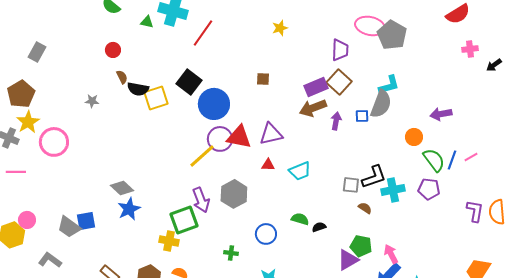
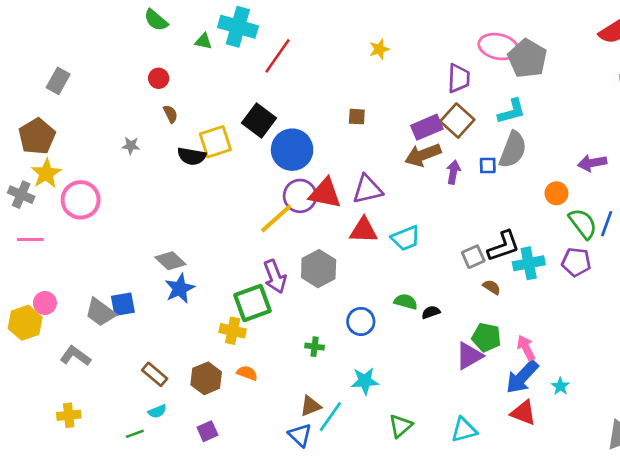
cyan L-shape: (389, 85) -> (511, 111), moved
black semicircle: (138, 89) -> (192, 156), moved
red triangle: (268, 165) -> (363, 230), size x1.6
gray square: (351, 185) -> (473, 257), turned -30

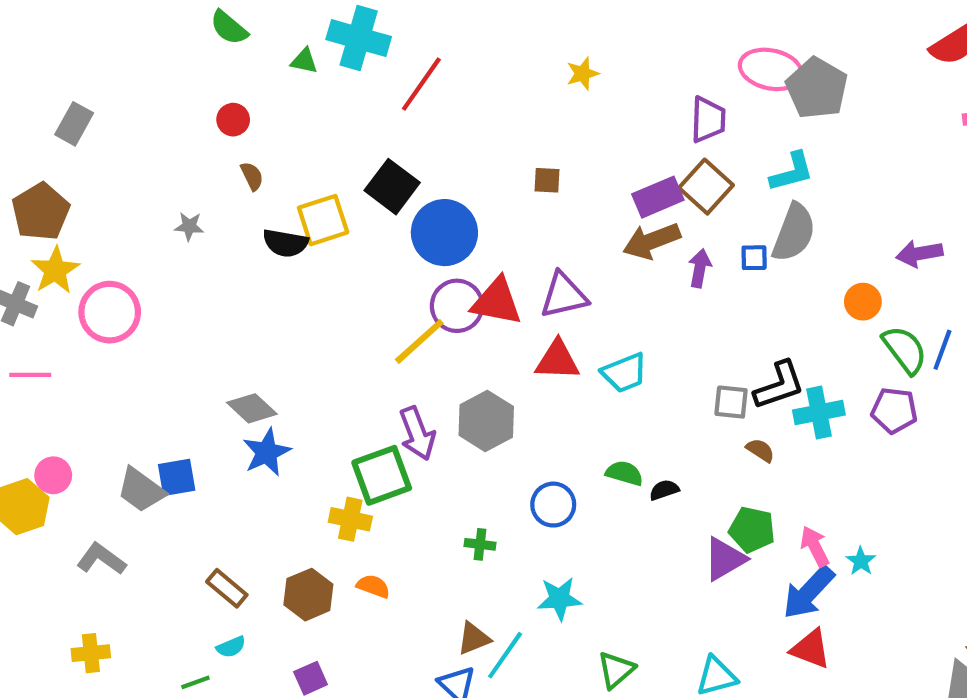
gray square: (473, 257) -> (731, 402), turned 30
cyan star: (560, 386) -> (861, 561), moved

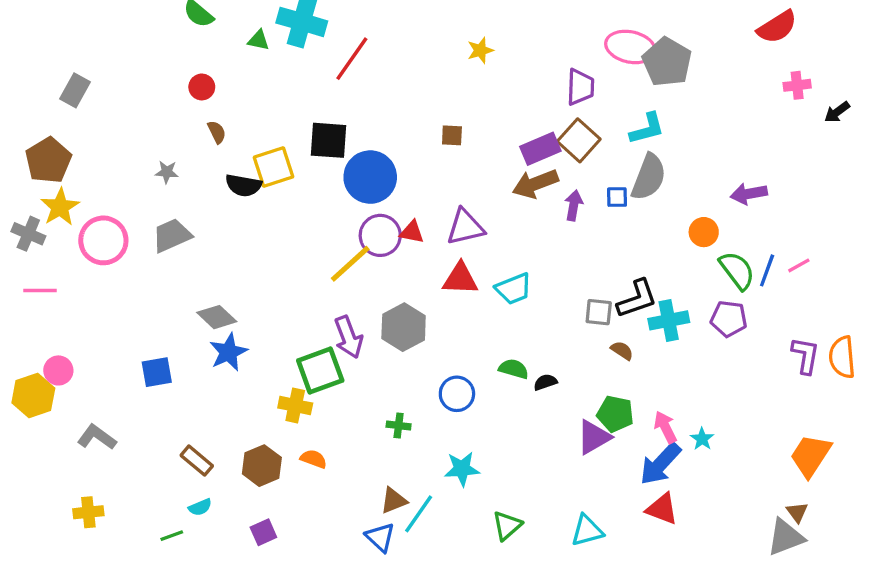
black square: (392, 187) -> (329, 140), turned -33
red triangle: (497, 302) -> (412, 232), size x0.6
gray trapezoid: (141, 490) -> (172, 235), moved, turned 120

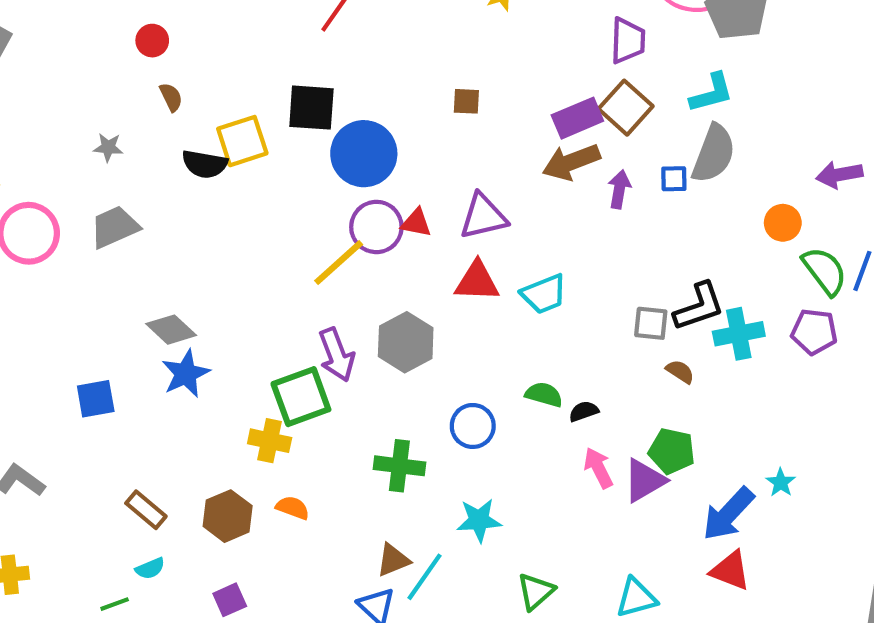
green cross: (399, 426) -> (399, 466), size x1.6
pink arrow: (665, 427) -> (598, 468), moved

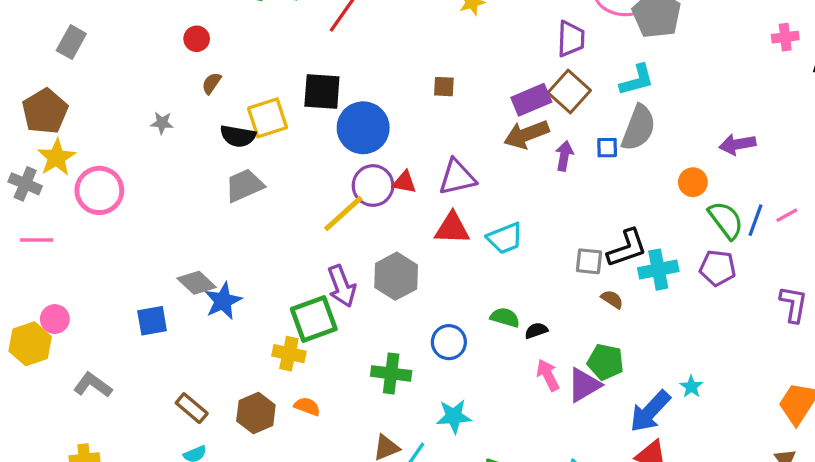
brown semicircle: (171, 97) -> (211, 83), turned -120
gray trapezoid: (115, 227) -> (244, 185), moved
gray diamond: (171, 330) -> (197, 283), moved

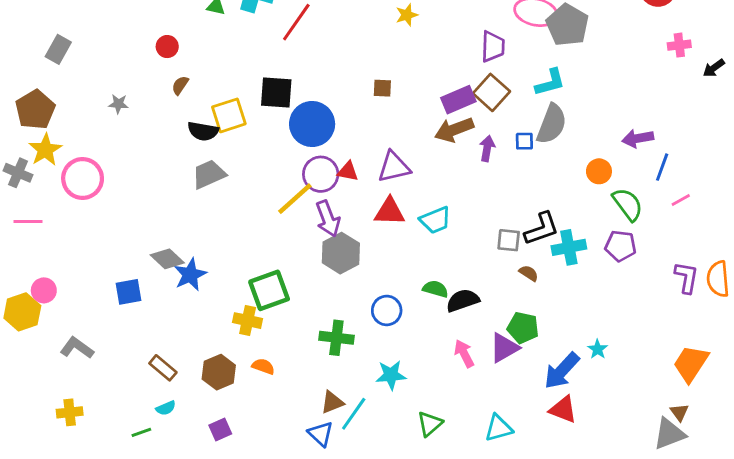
gray star: (162, 123) -> (118, 104), moved
blue line: (756, 220) -> (662, 167), moved
purple arrow: (342, 286) -> (328, 219), moved
black semicircle: (536, 331) -> (463, 300), size x1.6
pink arrow: (548, 375) -> (464, 354), moved

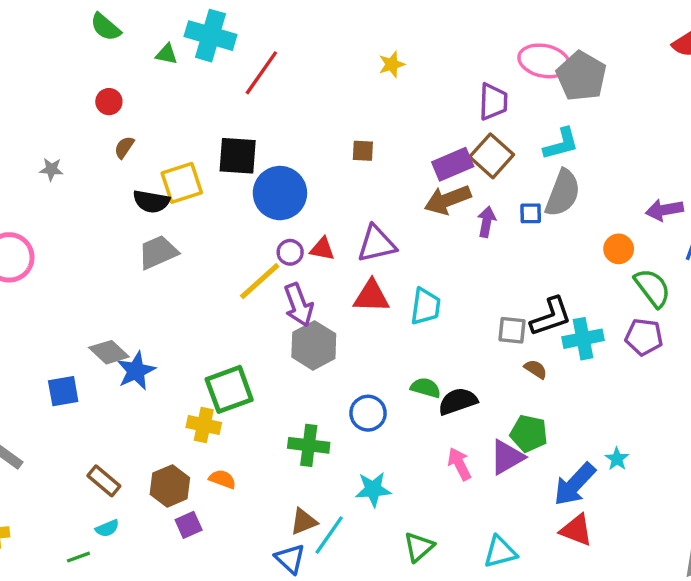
purple circle: (321, 174) -> (290, 252), size x0.6
cyan trapezoid: (435, 220) -> (426, 306), turned -60
purple square: (220, 430) -> (189, 525), moved

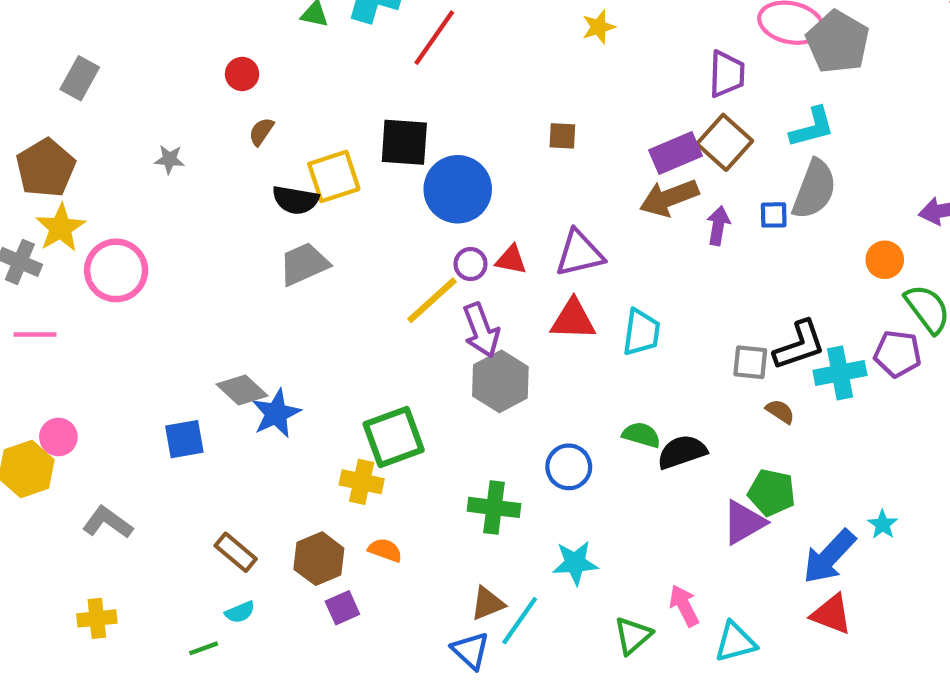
purple pentagon: (644, 337) -> (898, 354), moved
pink arrow: (459, 464) -> (684, 606), moved

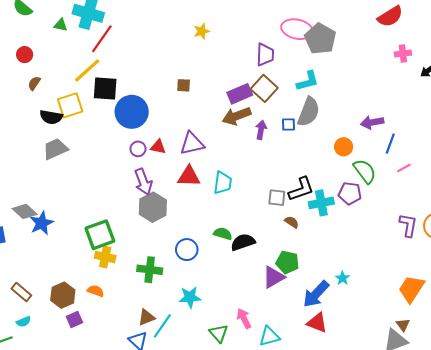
red line: (434, 38) -> (102, 39), moved
yellow line: (432, 300) -> (87, 70), moved
yellow cross: (362, 482) -> (105, 257), moved
green triangle: (633, 636) -> (219, 333), turned -30

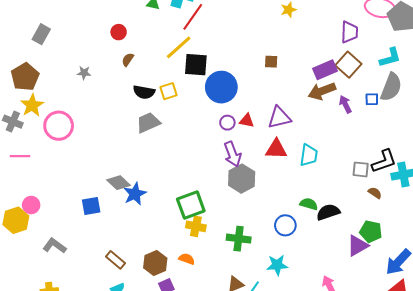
yellow square: (70, 105) -> (168, 91), moved, size x0.7
purple arrow: (261, 130) -> (345, 104), turned -36
blue circle: (187, 250) -> (285, 225), moved

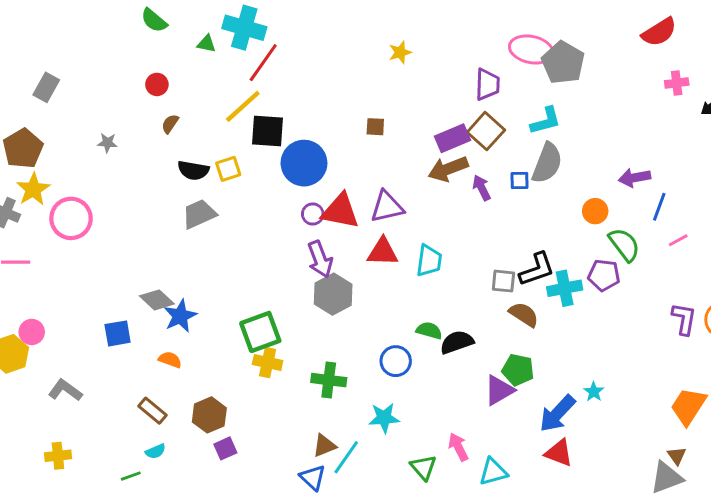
red triangle: (247, 121) -> (340, 211), size x1.8
brown semicircle: (375, 193) -> (524, 314), size x1.5
orange semicircle: (187, 259) -> (170, 360), moved

